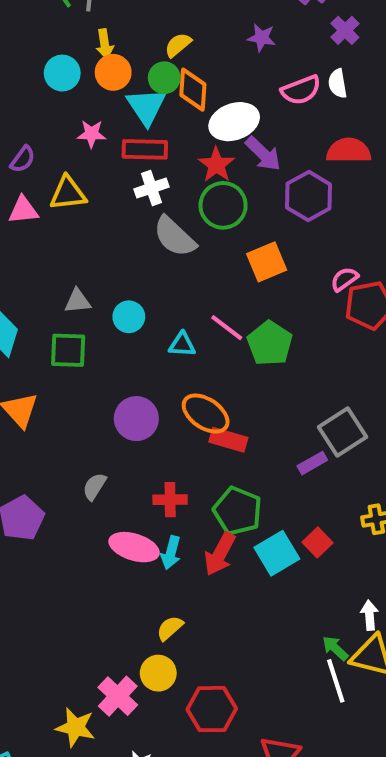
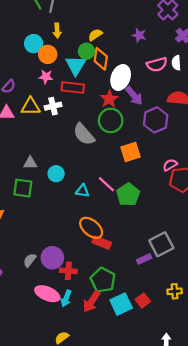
orange circle: (113, 72) -> (48, 54), moved
white ellipse: (234, 122) -> (121, 77), turned -55
white cross: (151, 188) -> (53, 106), moved
purple circle: (136, 419) -> (52, 258), moved

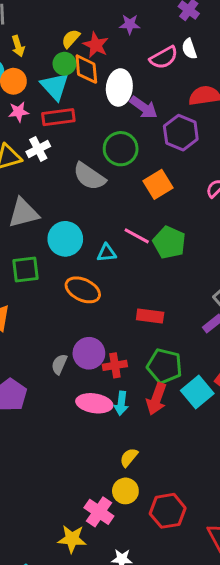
red star: (109, 99) -> (96, 45), moved
gray triangle: (30, 163) -> (23, 213), moved, size x1.6
cyan circle: (56, 174) -> (65, 239), size x1.5
orange ellipse: (91, 228) -> (83, 290), moved

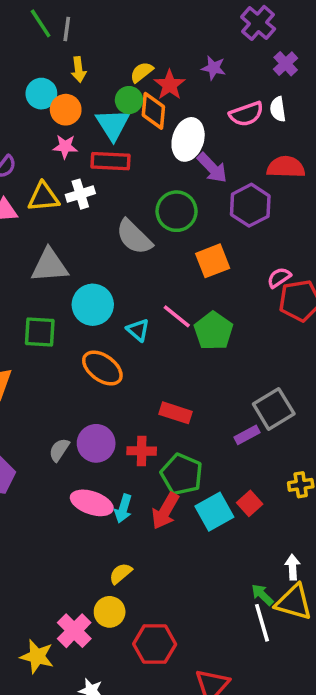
cyan triangle: (107, 253) -> (138, 330), turned 36
red cross: (115, 365) -> (142, 451), moved

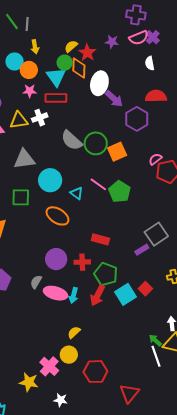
purple cross: (258, 23) -> (136, 15), turned -30
pink semicircle: (246, 114) -> (139, 38), moved
green circle: (177, 211) -> (96, 143), moved
gray semicircle: (59, 450) -> (36, 282), moved

